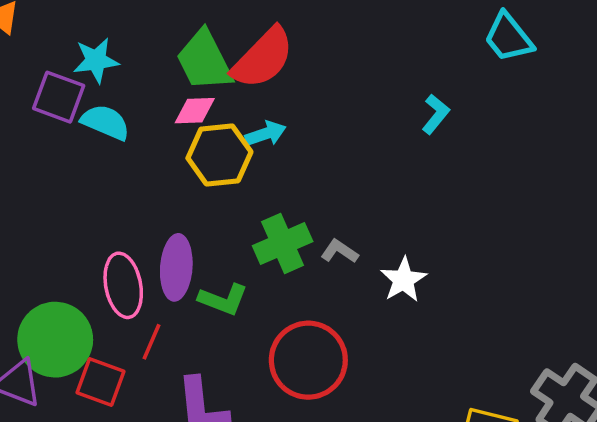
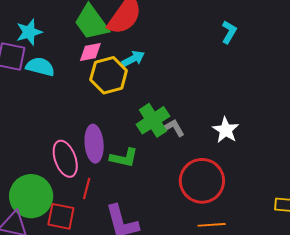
gray L-shape: (339, 251) -> (175, 128), moved, turned 35
red circle: (308, 360) -> (202, 181), moved

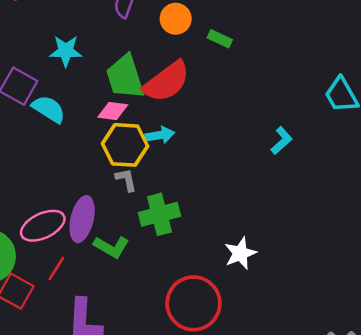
cyan star: (29, 32) -> (66, 51), moved
gray L-shape: (175, 128) -> (126, 180), moved
pink ellipse: (65, 159) -> (43, 226), turned 66

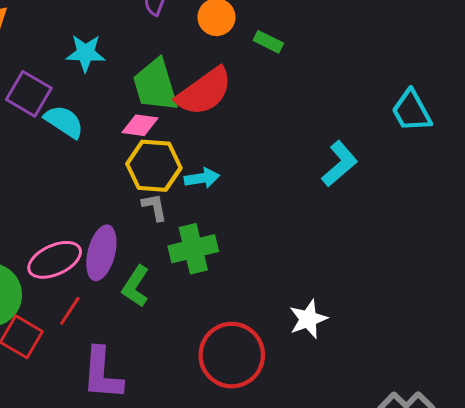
cyan arrow: (160, 135) -> (202, 178), moved
cyan L-shape: (282, 141) -> (340, 164), size x1.4
green L-shape: (111, 247) -> (136, 286), turned 92
white star: (240, 253) -> (308, 319), moved

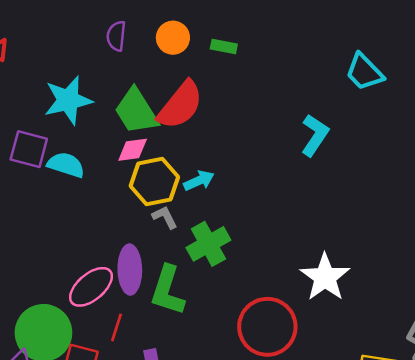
cyan star: (86, 53) -> (68, 100), size x1.4
green L-shape: (136, 286) -> (168, 290), size x1.4
white star: (308, 319) -> (325, 277), size x1.4

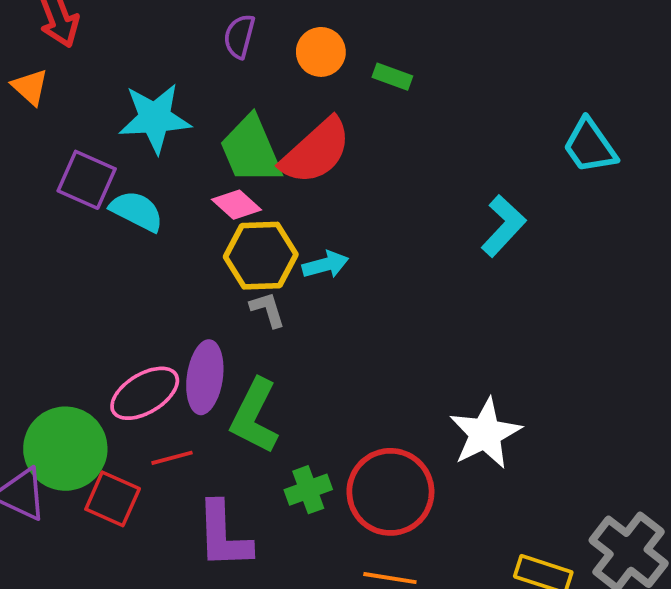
pink diamond: (133, 150) -> (237, 205), turned 40
green cross: (208, 244) -> (308, 490), moved, size x0.7
red line: (116, 327) -> (172, 458), turned 48

